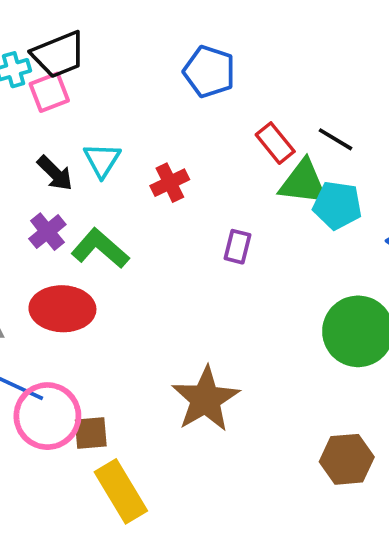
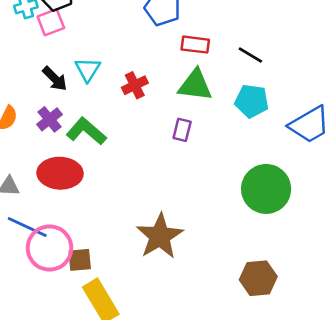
red rectangle: (275, 143) -> (195, 45), moved, turned -44
green triangle: (303, 183) -> (195, 85), moved

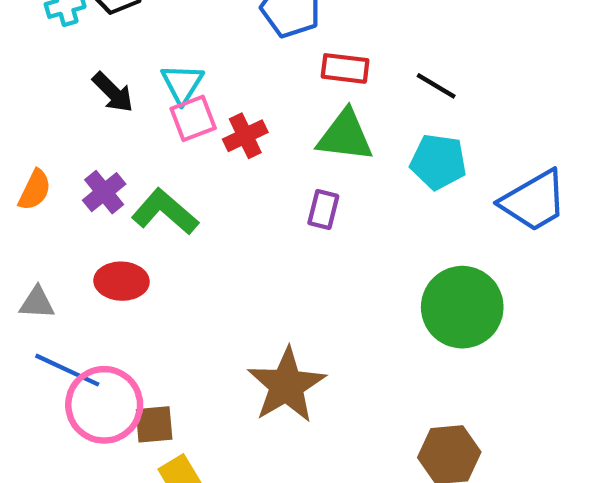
pink square: (51, 22) -> (193, 118), moved
cyan triangle: (88, 70) -> (182, 84), moved
black arrow: (55, 79) -> (113, 92), moved
red ellipse: (60, 173) -> (122, 281), size x0.7

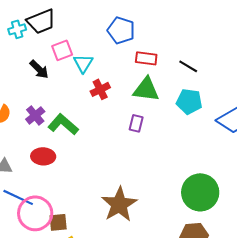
cyan triangle: (182, 84) -> (83, 63), moved
pink square: (193, 118) -> (62, 50), moved
green circle: (462, 307) -> (200, 192), moved

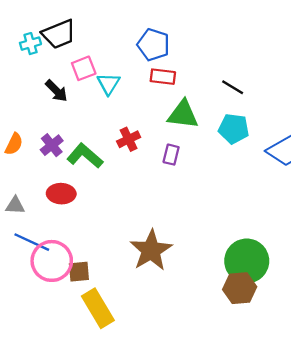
red rectangle: (146, 58) -> (163, 77), moved
red cross: (100, 89) -> (129, 139), moved
green circle: (200, 192) -> (247, 261), moved

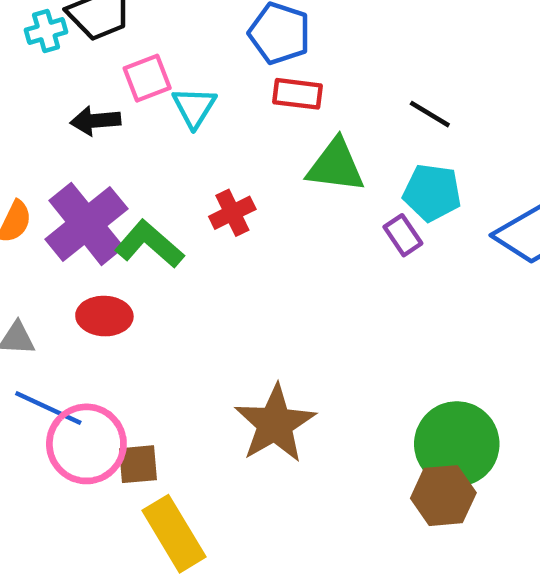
black arrow: (56, 91) -> (95, 121), turned 130
purple cross: (52, 145) -> (86, 224), size x1.8
purple rectangle: (171, 155) -> (403, 235), moved, turned -48

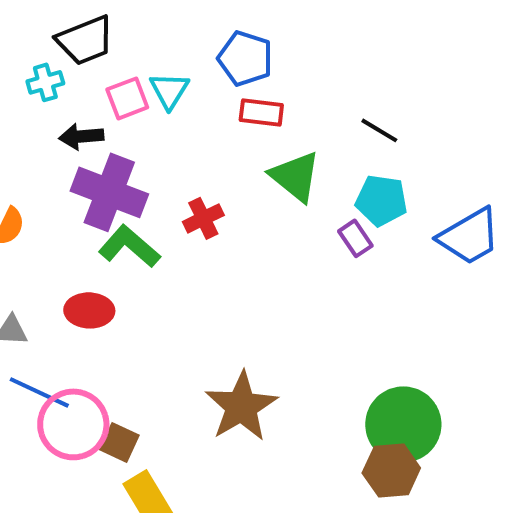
cyan cross: (46, 31) -> (45, 82), moved
cyan triangle: (194, 107) -> (169, 90), moved
green triangle: (336, 166) -> (295, 176), turned 32
purple cross: (86, 224) -> (109, 192), moved, turned -30
brown square: (138, 464) -> (119, 442), turned 30

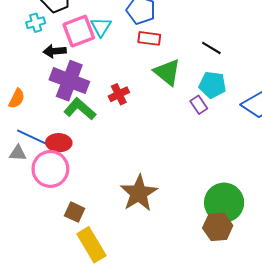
pink square: (127, 98) -> (79, 31), size x1.4
blue line: (39, 392) -> (33, 137), moved
pink circle: (73, 424) -> (50, 169), moved

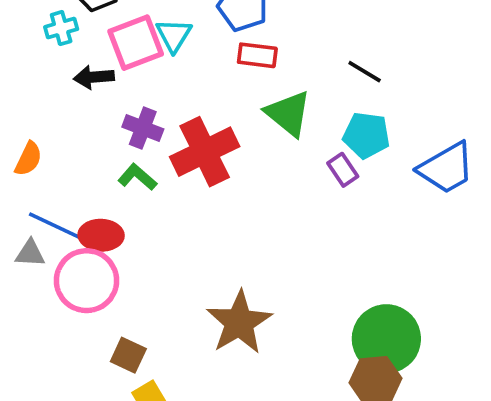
purple cross: (69, 81) -> (143, 128), moved, size x0.6
red cross: (119, 94) -> (205, 152), size x1.8
green L-shape: (80, 109) -> (137, 177), size x0.7

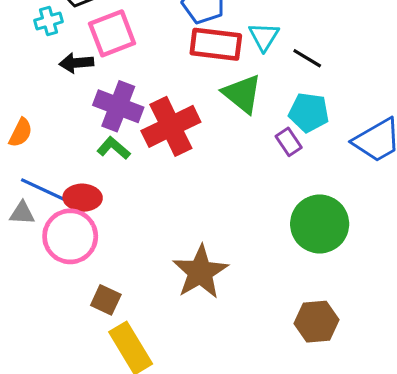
cyan triangle: (174, 35) -> (264, 37), moved
red rectangle: (257, 55) -> (216, 44), size x1.5
purple cross: (143, 128) -> (118, 106), size x1.4
green circle: (386, 339) -> (320, 224), moved

